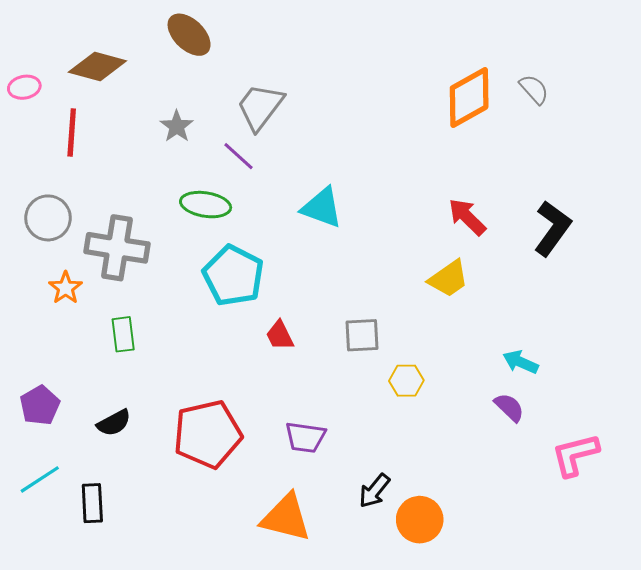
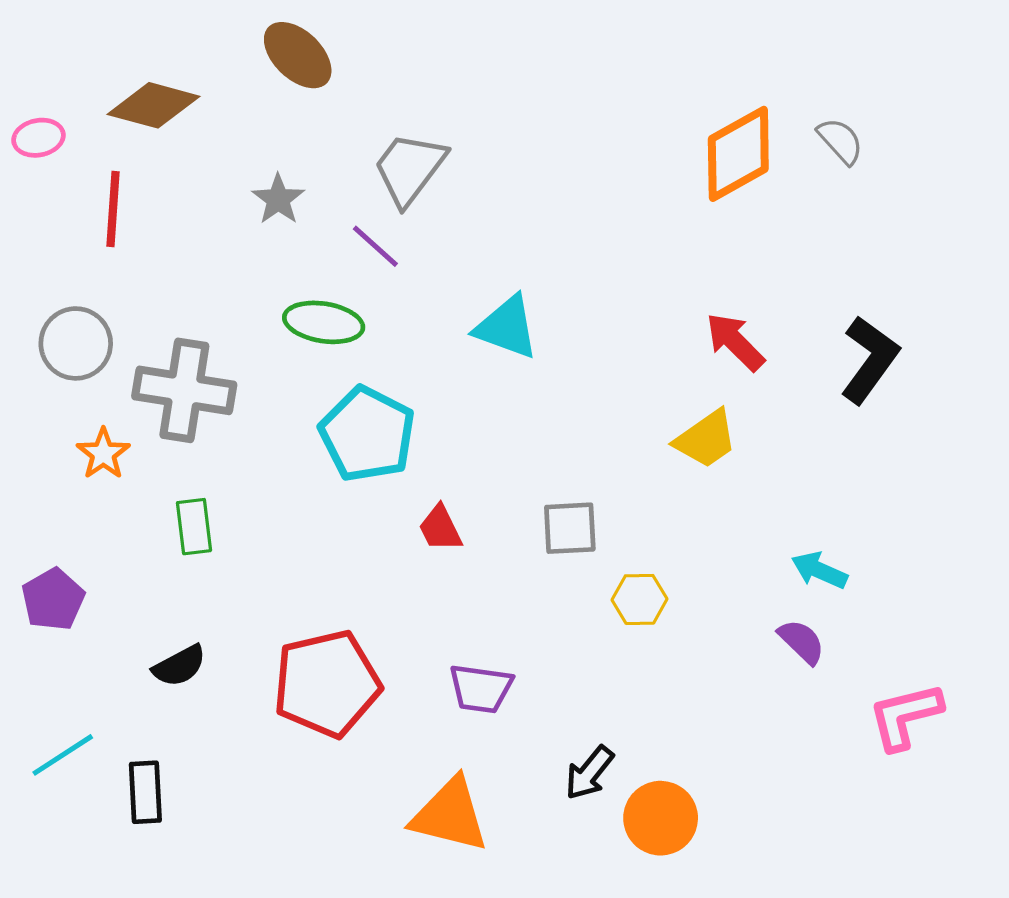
purple pentagon: (40, 405) -> (53, 599), moved

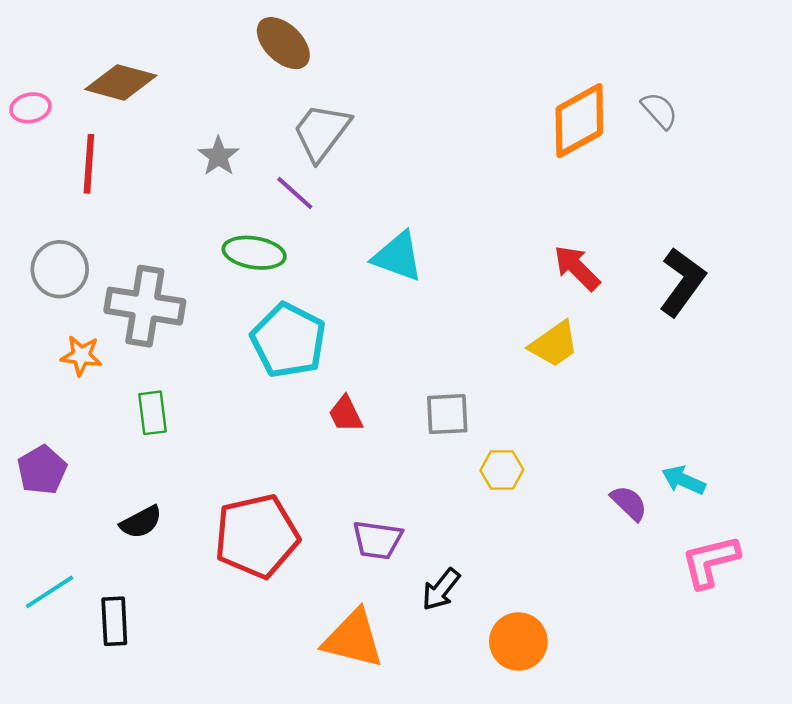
brown ellipse: (298, 55) -> (283, 43), moved
orange star: (103, 454) -> (81, 356), turned -30
cyan arrow: (819, 570) -> (684, 480), moved
black arrow: (589, 773) -> (441, 589), moved

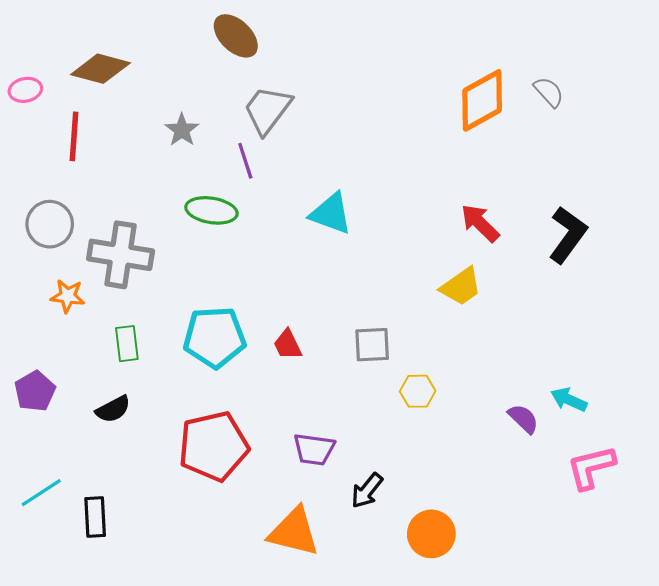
purple line: (295, 193) -> (245, 161), turned 30
cyan pentagon: (288, 340) -> (215, 337), moved, turned -30
black semicircle: (141, 522) -> (113, 409), moved

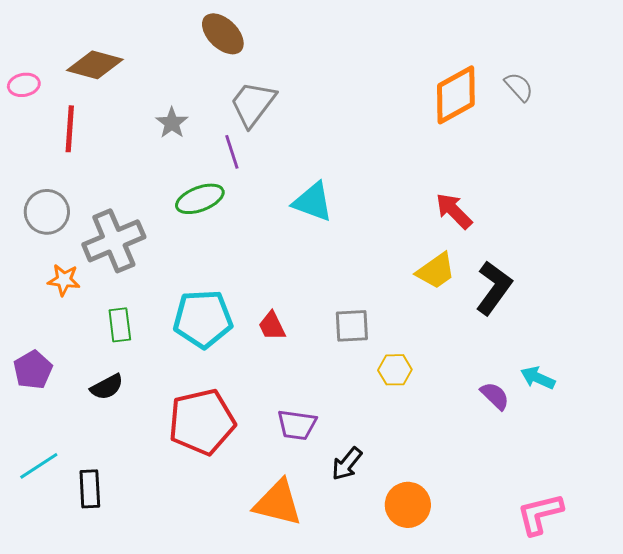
green ellipse: (211, 210) -> (200, 199), turned -30
black L-shape: (568, 235) -> (494, 288), moved
gray cross: (121, 255) -> (114, 241), turned -32
pink L-shape: (591, 467) -> (540, 514), moved

